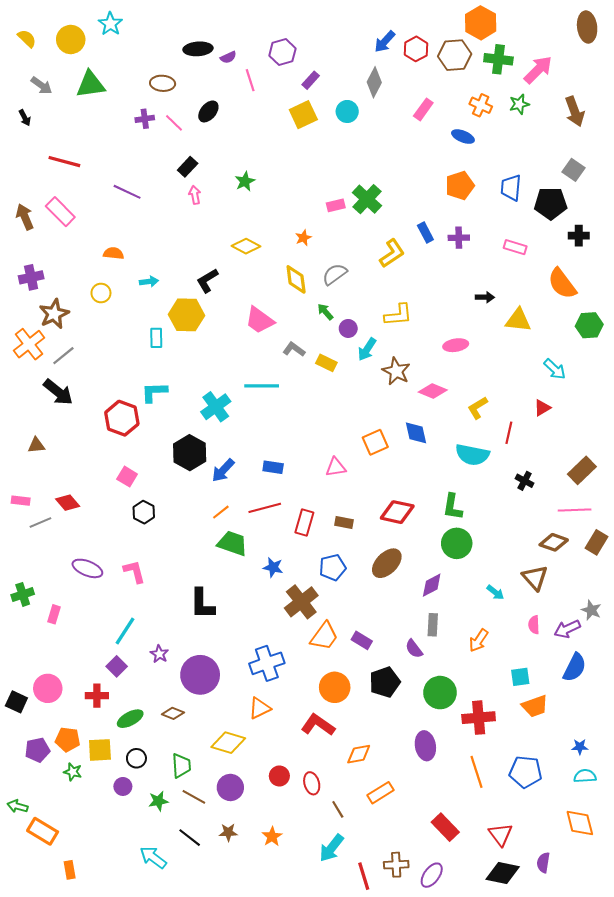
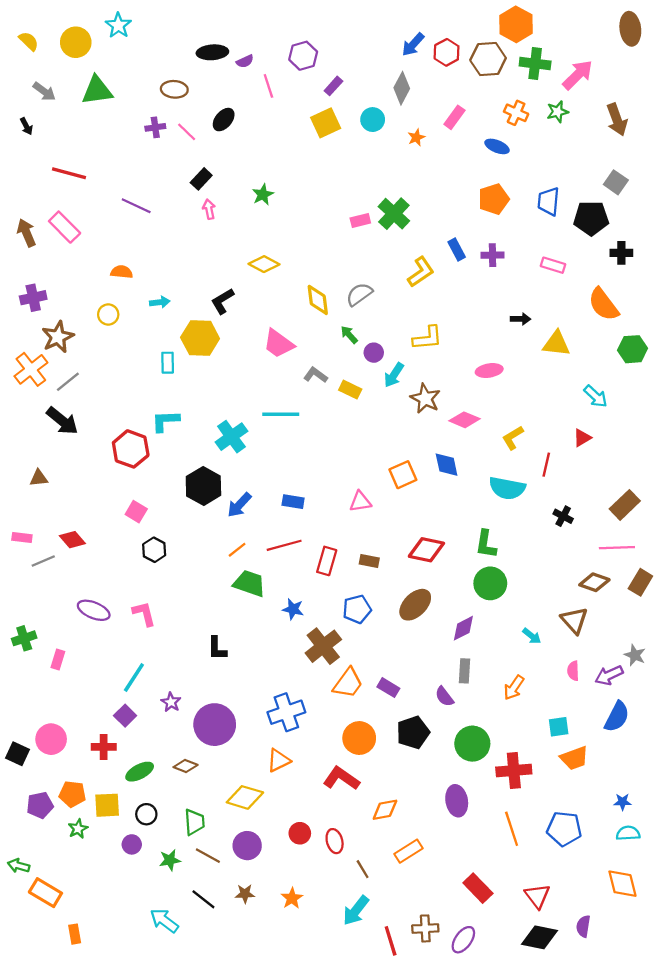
orange star: (303, 238) -> (416, 137), moved
black L-shape: (202, 604) -> (217, 648), size x0.7
green star: (73, 772) -> (78, 829), turned 30

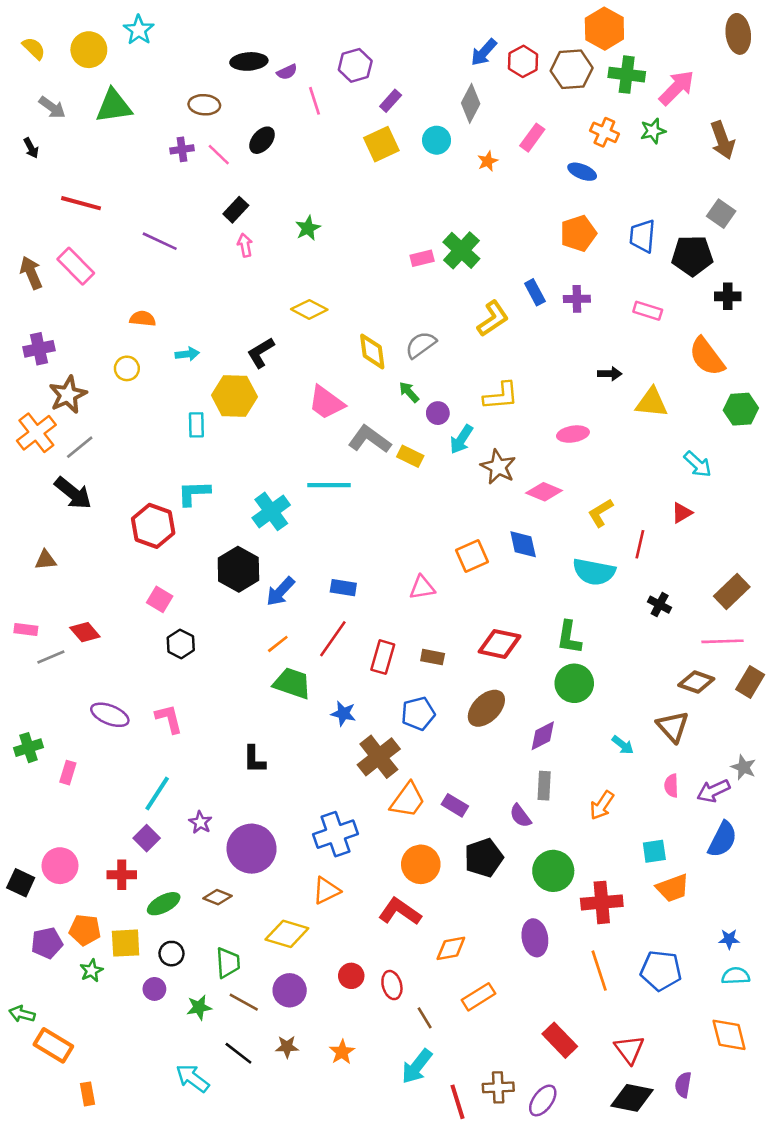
gray L-shape: (315, 375) -> (370, 439), size x1.5
red line: (284, 545) -> (333, 639), turned -40

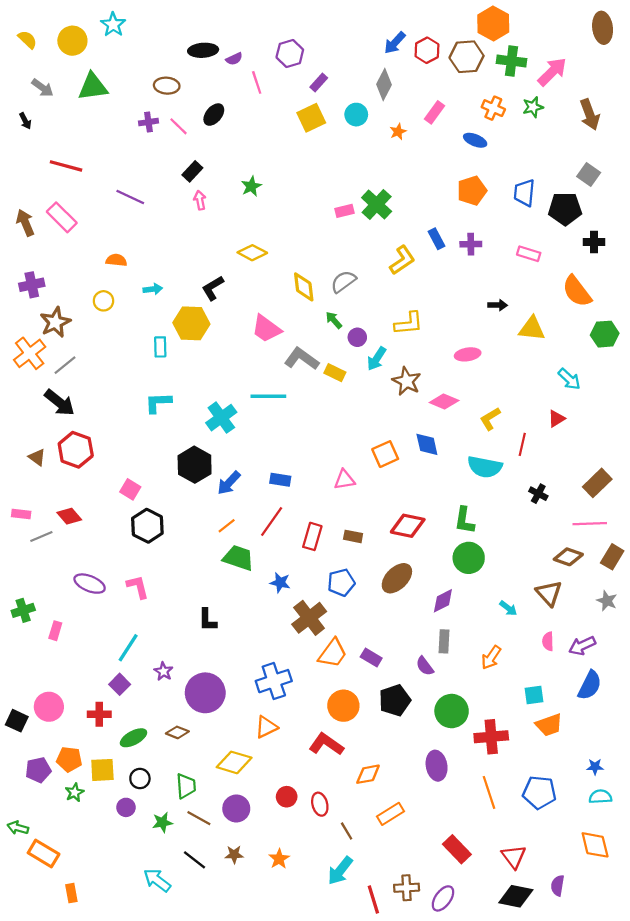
red hexagon: (153, 526) -> (76, 450), moved
brown triangle: (46, 560) -> (37, 457), turned 42
black hexagon: (181, 644) -> (147, 526), size x1.4
gray star: (743, 767) -> (607, 601), moved

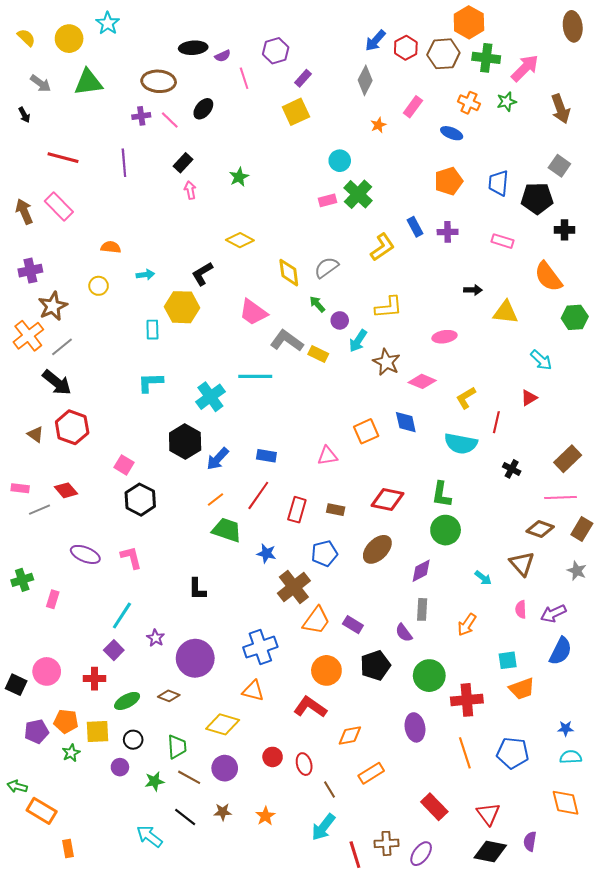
brown ellipse: (167, 86) -> (159, 81), size x1.4
cyan circle: (356, 115) -> (340, 161), moved
purple line: (130, 197) -> (124, 163), moved, turned 60
orange triangle: (266, 727) -> (253, 691), turned 40

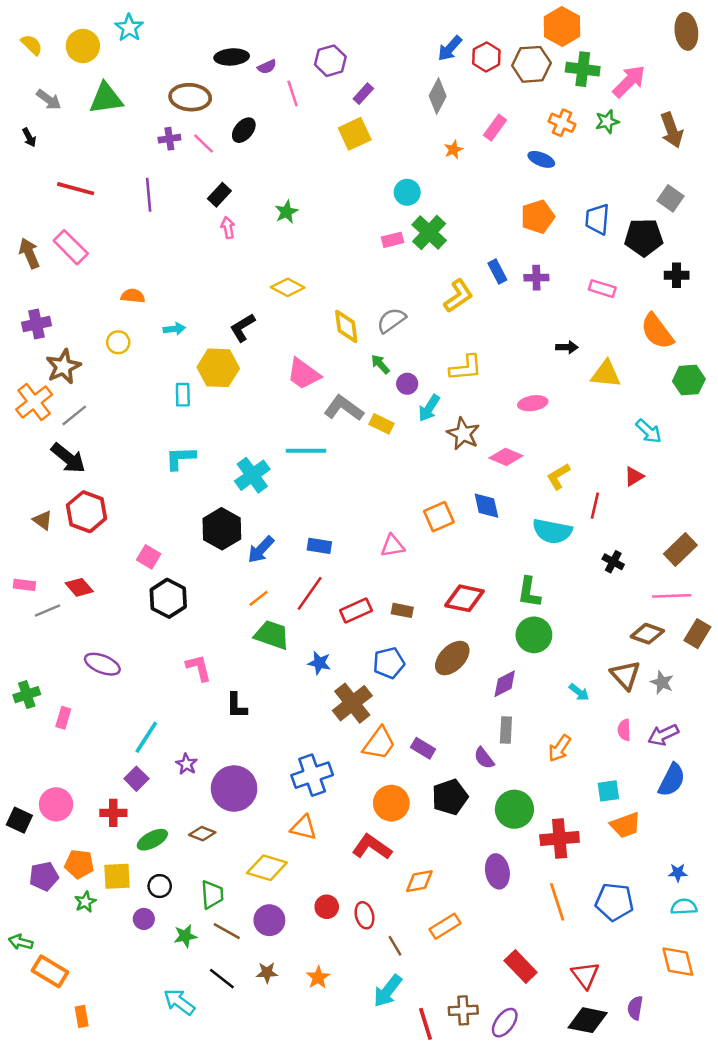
red rectangle: (297, 510) -> (356, 610), turned 50
pink L-shape: (131, 558) -> (199, 668), moved
gray star: (577, 571) -> (662, 682), moved

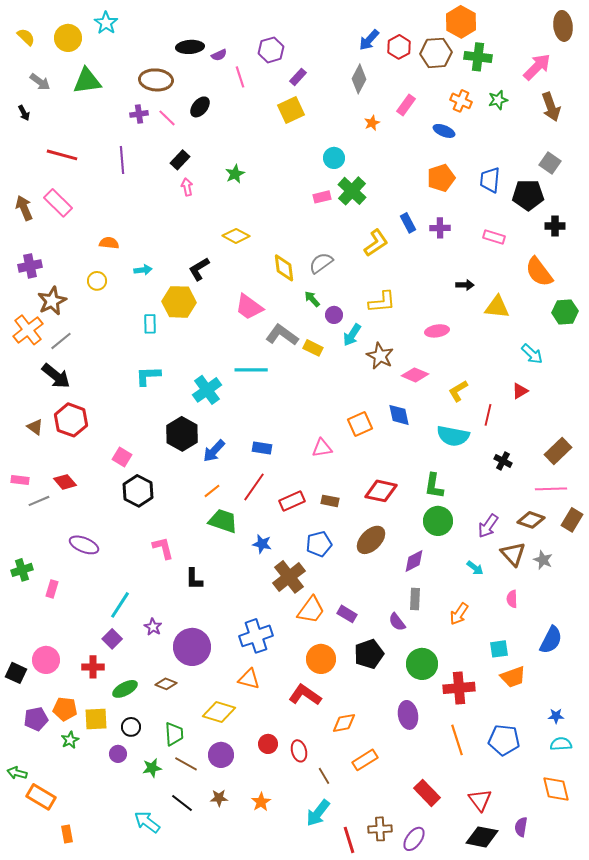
pink arrow: (629, 81) -> (537, 67), moved
purple arrow: (663, 735) -> (488, 526), moved, turned -30

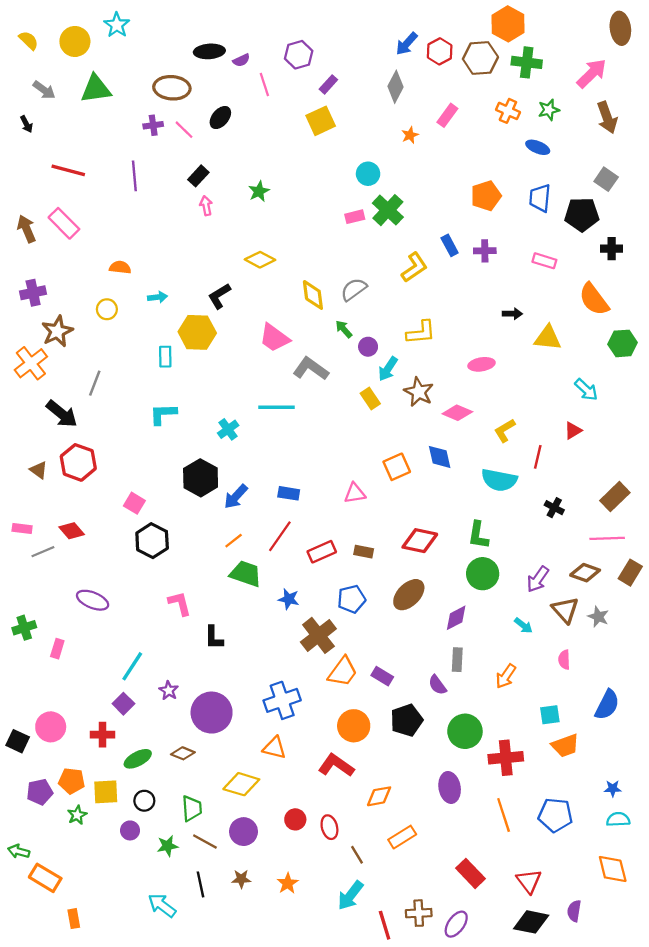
blue ellipse: (444, 131) -> (538, 147), moved
gray line: (61, 341) -> (95, 383), moved, turned -30
yellow rectangle: (313, 348) -> (370, 399), moved, turned 30
cyan cross: (207, 390) -> (228, 429), size x0.7
black line: (182, 803) -> (201, 884), turned 40

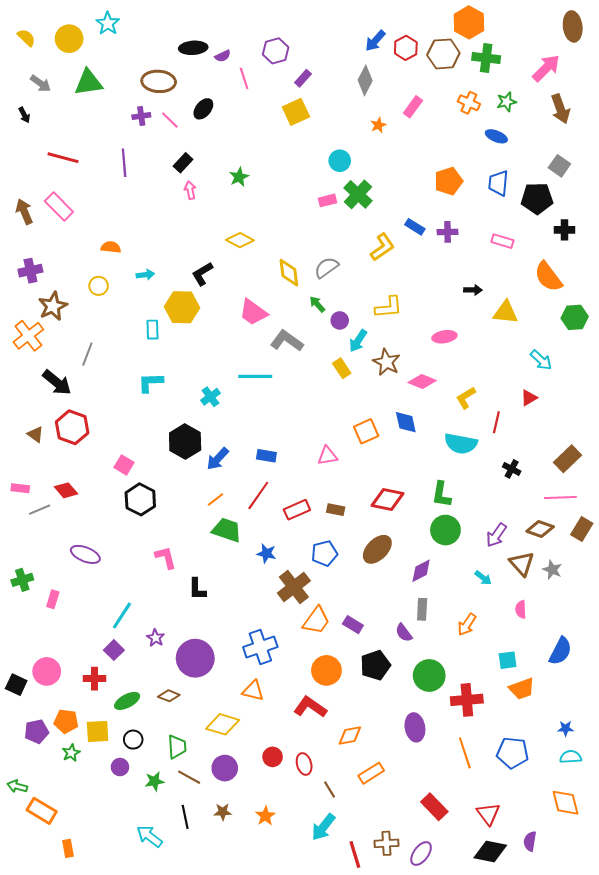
blue rectangle: (450, 245) -> (415, 227), turned -30

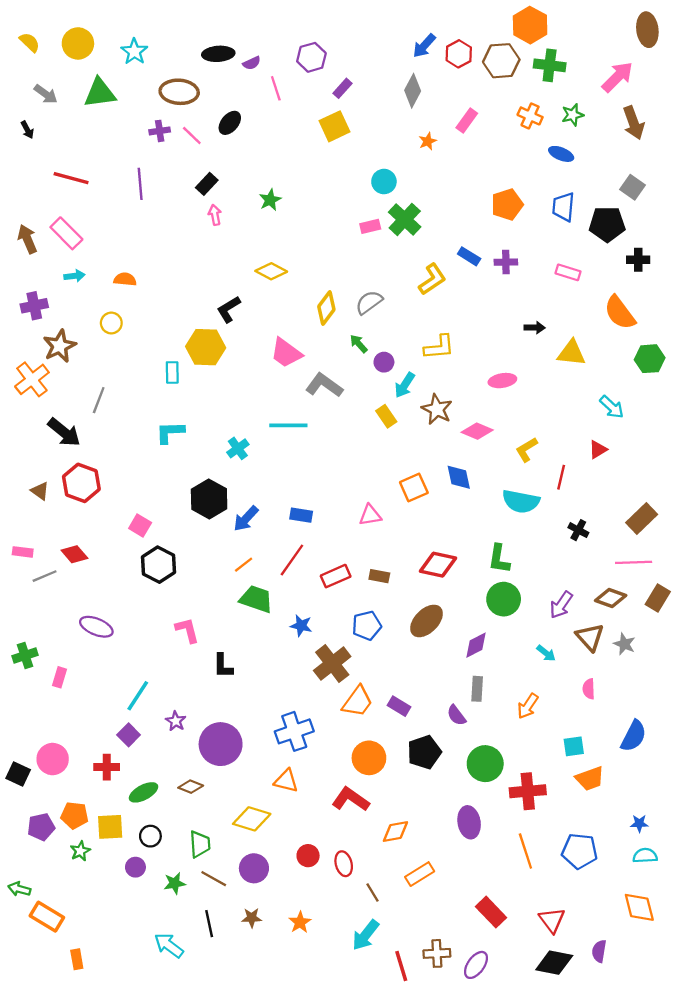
cyan star: (108, 23) -> (134, 52), moved
yellow diamond: (289, 273) -> (326, 308), turned 44
cyan arrow: (145, 275) -> (74, 276), moved

